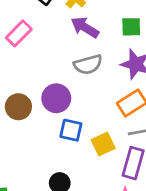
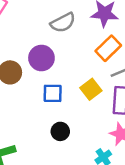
blue square: (71, 130) -> (53, 93), moved

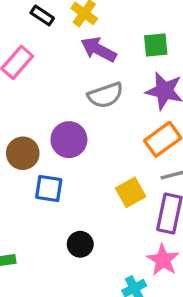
blue square: (53, 93) -> (49, 189), moved

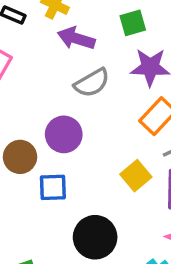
black circle: (80, 244) -> (95, 237), size x1.6

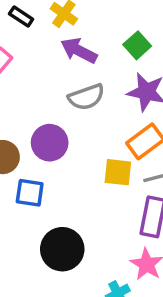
green square: (133, 23) -> (137, 45), turned -36
yellow square: (136, 176) -> (118, 172), moved, turned 36

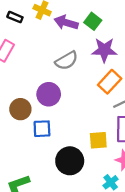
purple arrow: (79, 50) -> (66, 23), moved
yellow square: (118, 172) -> (98, 140), moved

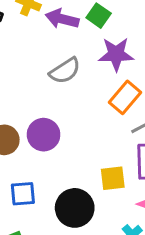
purple circle: (49, 94) -> (44, 135), moved
blue square: (42, 129) -> (23, 194), moved

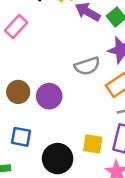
gray semicircle: (65, 71) -> (87, 66), moved

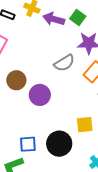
brown circle: (18, 92) -> (16, 80), moved
blue square: (21, 137) -> (28, 144), moved

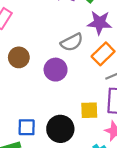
purple circle: (40, 95) -> (56, 70), moved

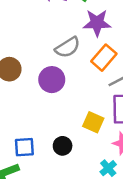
yellow square: (89, 110) -> (93, 122), turned 30
black circle: (60, 129) -> (63, 146), size x0.6

